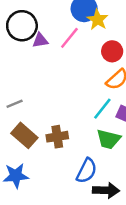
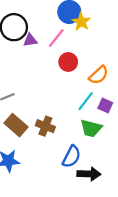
red circle: (112, 51) -> (68, 62), moved
brown cross: (57, 137) -> (45, 126), turned 30

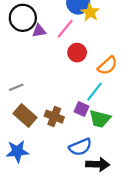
purple square: (105, 105) -> (81, 109), moved
blue semicircle: (71, 157) -> (80, 147), turned 40

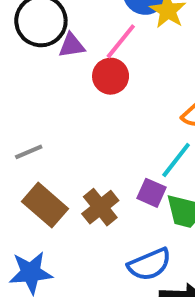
red circle: (77, 53) -> (111, 76), moved
brown cross: (54, 117) -> (100, 207), turned 30

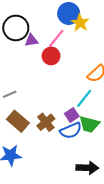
purple square: (151, 193) -> (72, 115), turned 32
blue semicircle: (149, 264) -> (71, 131), moved

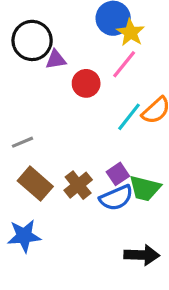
pink line: (56, 38) -> (124, 64), moved
cyan line: (84, 98) -> (129, 117), moved

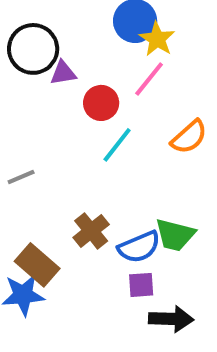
cyan line: (129, 117) -> (117, 145), moved
purple square: (118, 174) -> (141, 285), moved, turned 30
brown rectangle: (35, 184) -> (37, 265), moved

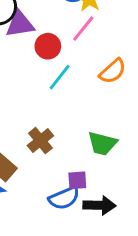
purple triangle: (63, 73) -> (20, 24), size x1.5
blue semicircle: (139, 247) -> (64, 198), moved

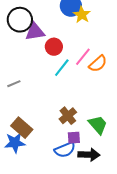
pink line: (83, 29) -> (83, 57), moved
brown cross: (40, 141) -> (68, 116), moved
green trapezoid: (102, 143) -> (98, 125), moved, turned -145

